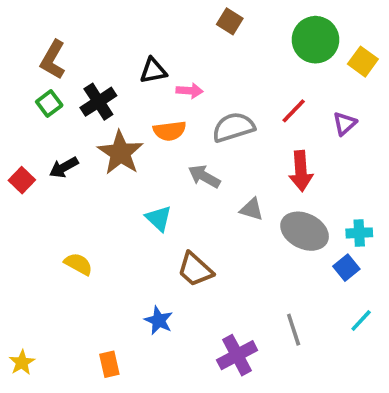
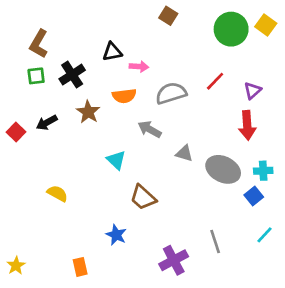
yellow square: (363, 62) -> (266, 25), moved
green square: (49, 103) -> (36, 76), turned 30
brown star: (120, 153) -> (88, 112), size x0.7
red arrow: (301, 171) -> (247, 125), moved

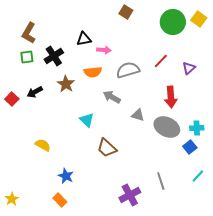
red arrow: (247, 125) -> (171, 97), moved
blue star: (116, 235) -> (66, 176), moved
orange rectangle: (80, 267) -> (60, 200), turned -32

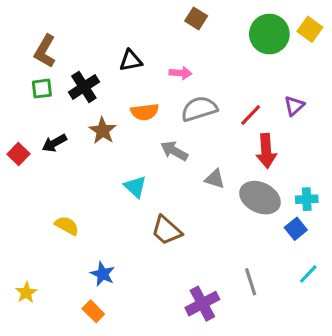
pink arrow: (104, 50) -> (181, 73), moved
red line: (161, 61) -> (251, 115), moved
yellow star: (12, 199) -> (26, 293), moved

